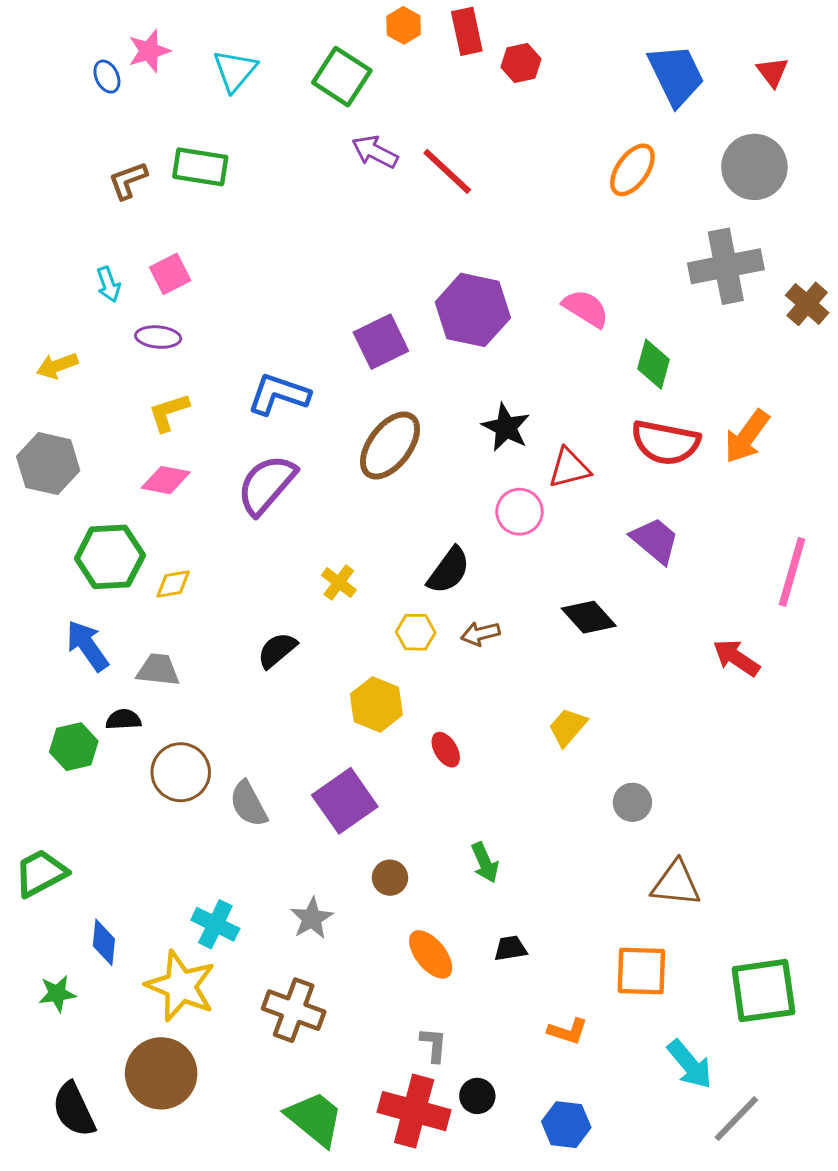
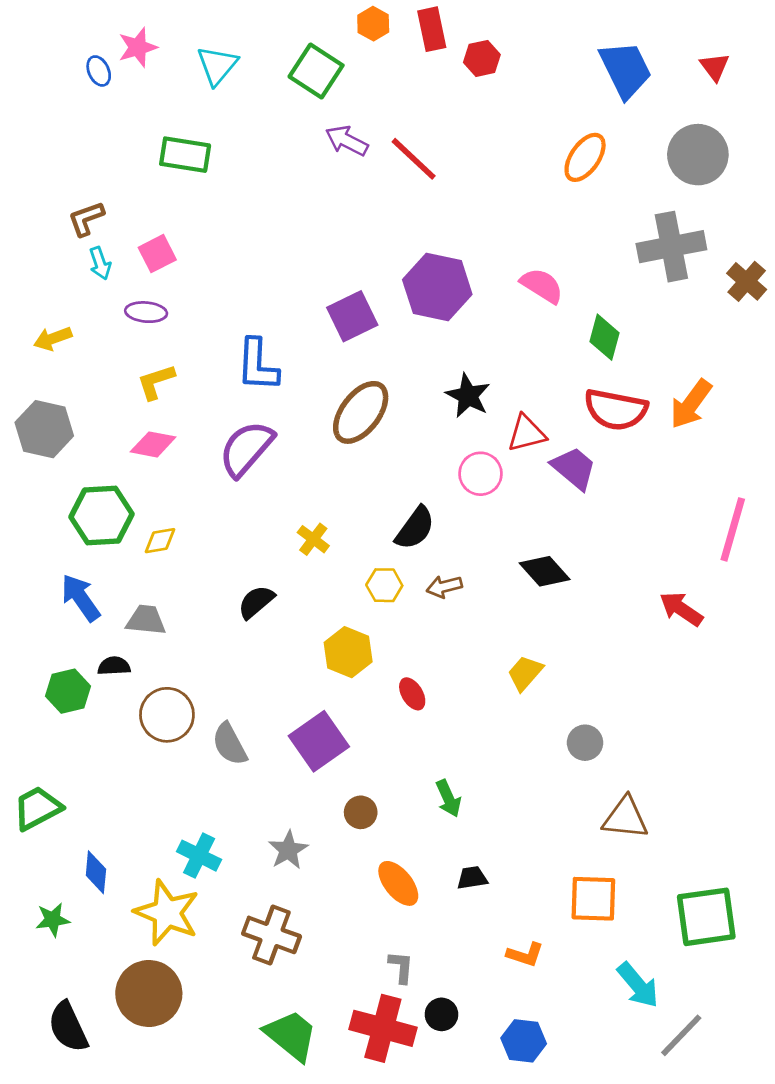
brown L-shape: (128, 180) -> (86, 219), moved
blue L-shape: (279, 394) -> (258, 365), turned -106
purple trapezoid: (655, 540) -> (574, 468), moved

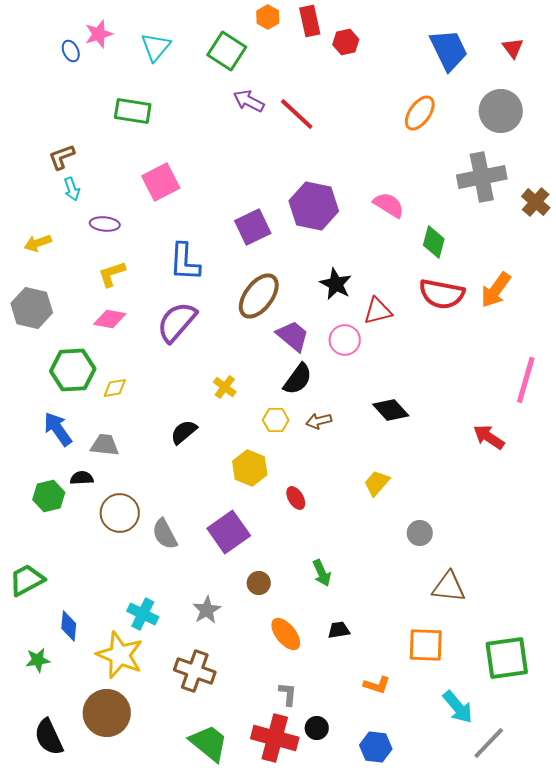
pink square: (157, 254) -> (161, 182), moved, size x1.4
purple trapezoid: (574, 468) -> (293, 336), moved

